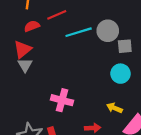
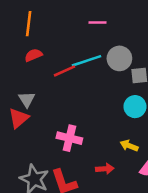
red line: (57, 15) -> (65, 71), moved
red triangle: (23, 49) -> (19, 118), moved

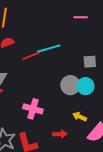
pink line: (98, 22) -> (81, 17), moved
gray circle: (119, 58) -> (70, 85), moved

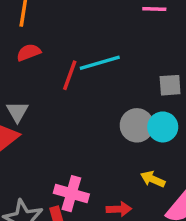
red line: (31, 56) -> (70, 75), turned -48
pink cross: (33, 109) -> (71, 194), moved

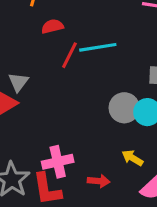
red semicircle: (29, 52) -> (52, 26), moved
pink cross: (71, 194) -> (58, 162), turned -36

